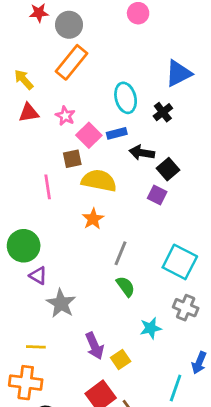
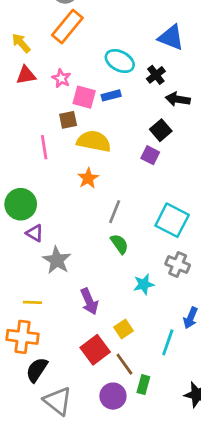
blue triangle: (178, 73) -> (171, 37), turned 48
cyan ellipse: (126, 98) -> (120, 61), turned -48
pink square: (89, 135) -> (84, 97), turned -30
black arrow: (142, 153) -> (178, 99), moved
yellow square: (121, 359) -> (124, 329), moved

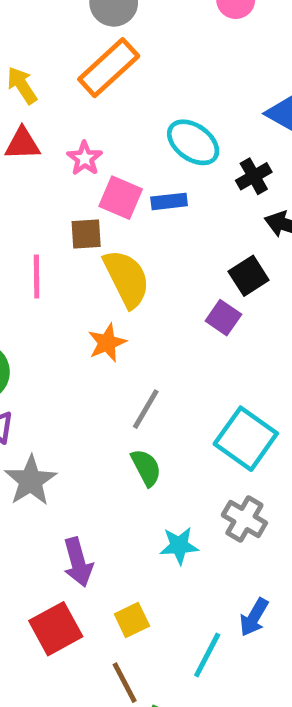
yellow semicircle: (94, 141) -> (127, 279), turned 44
red square: (95, 350) -> (56, 629), moved

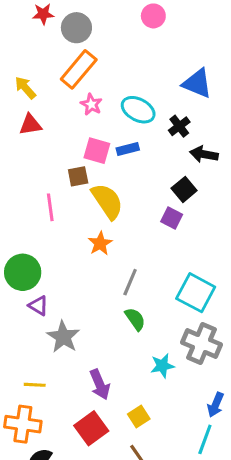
pink star: (85, 158) -> (91, 104), moved
gray cross: (244, 519) -> (201, 344), size x1.4
cyan line: (207, 655) -> (205, 439), moved

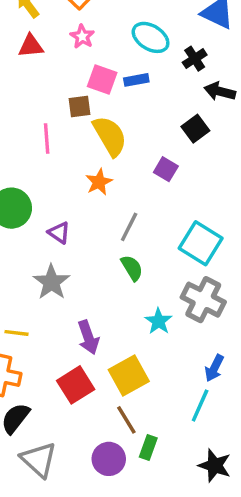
pink star: (91, 104) -> (82, 37), moved
purple square: (172, 218) -> (166, 169), moved
purple triangle: (38, 306) -> (59, 233), moved
cyan star: (162, 366) -> (159, 321), turned -30
yellow square: (139, 417) -> (129, 375), size x1.6

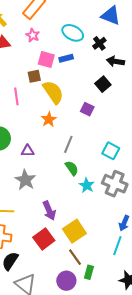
purple triangle: (59, 233) -> (28, 151), turned -32
cyan square: (201, 243) -> (111, 151), size x0.7
cyan star: (159, 321) -> (87, 185), moved

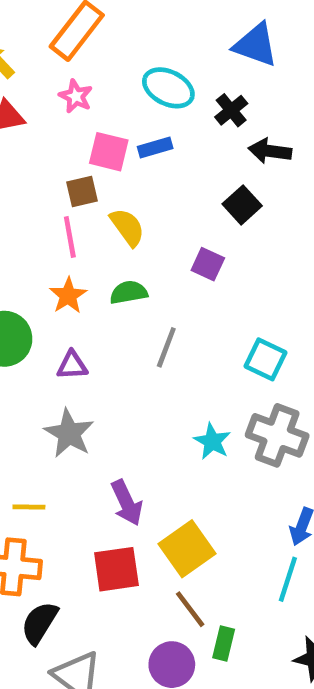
yellow semicircle: (53, 92) -> (127, 227), size x0.7
pink line: (16, 96) -> (70, 237), moved
orange star: (49, 119) -> (68, 296), moved
green semicircle: (72, 168) -> (129, 292), moved, turned -63
red square: (44, 239) -> (116, 569), turned 30

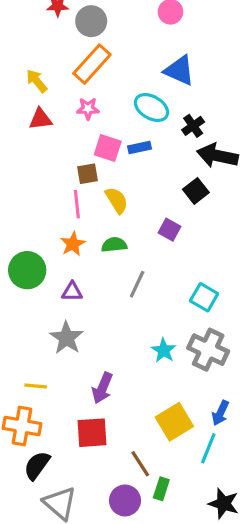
blue triangle: (256, 45) -> (179, 70), moved
pink star: (76, 96) -> (88, 109), turned -30
black arrow: (270, 151) -> (217, 156), size x1.4
purple arrow: (127, 503) -> (102, 388), turned 44
yellow square: (187, 549) -> (174, 422), moved

